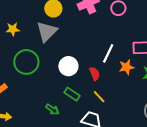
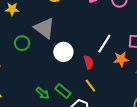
gray triangle: (47, 32) -> (45, 28), moved, turned -45
green circle: (26, 62) -> (22, 43), size x0.6
green rectangle: (72, 94) -> (63, 91), moved

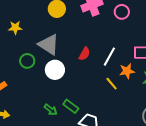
white circle: (63, 52) -> (55, 70), moved
red semicircle: (89, 62) -> (84, 54), moved, turned 48
yellow line: (90, 86) -> (112, 84), moved

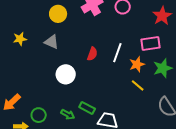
gray triangle: (49, 45) -> (51, 42), moved, size x0.7
green circle: (27, 61) -> (39, 115), moved
yellow line: (112, 84) -> (138, 85), moved

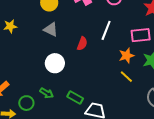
gray triangle: (51, 42) -> (51, 29), moved
white line: (117, 53) -> (106, 30), moved
green arrow: (68, 114) -> (47, 93), moved

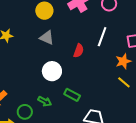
green rectangle: (75, 98) -> (72, 95), moved

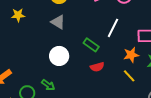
red semicircle: (79, 51) -> (97, 67), moved, turned 48
green rectangle: (72, 95) -> (91, 45), moved

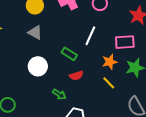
green arrow: (48, 85) -> (59, 94), moved

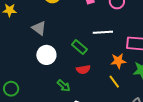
gray triangle: (35, 32) -> (39, 28), moved
white line: (90, 36) -> (103, 32), turned 54

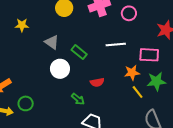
green rectangle: (79, 47) -> (79, 52), moved
yellow line: (114, 82) -> (138, 92), moved

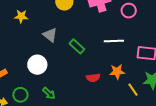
white circle: (60, 69) -> (37, 65), moved
orange star: (132, 73) -> (117, 72), moved
green arrow: (78, 99) -> (49, 93), moved

